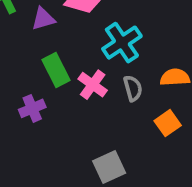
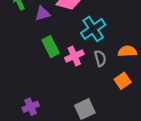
pink cross: (93, 85) -> (74, 56), turned 30
purple cross: (32, 108) -> (31, 107), moved

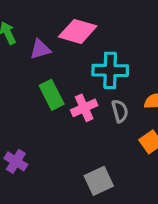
cyan cross: (93, 29) -> (110, 70), turned 35
purple cross: (31, 107) -> (16, 161), moved, turned -35

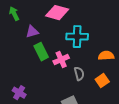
purple triangle: (40, 49) -> (32, 32), moved
gray semicircle: (120, 111) -> (79, 74), moved

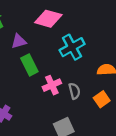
cyan cross: (77, 37) -> (72, 47), turned -30
pink cross: (61, 60) -> (52, 85), moved

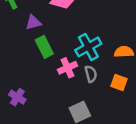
cyan cross: (72, 47) -> (88, 47), moved
orange square: (102, 99) -> (119, 82), turned -35

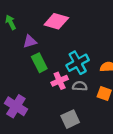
gray semicircle: (91, 74) -> (80, 86), turned -72
purple cross: (17, 97) -> (16, 106), size x1.5

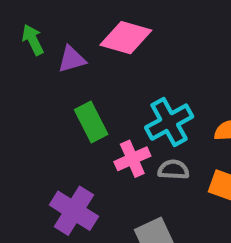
purple triangle: (30, 41) -> (72, 59), moved
purple cross: (16, 106) -> (74, 211), moved

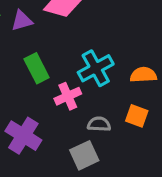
gray semicircle: (173, 170) -> (99, 124), moved

